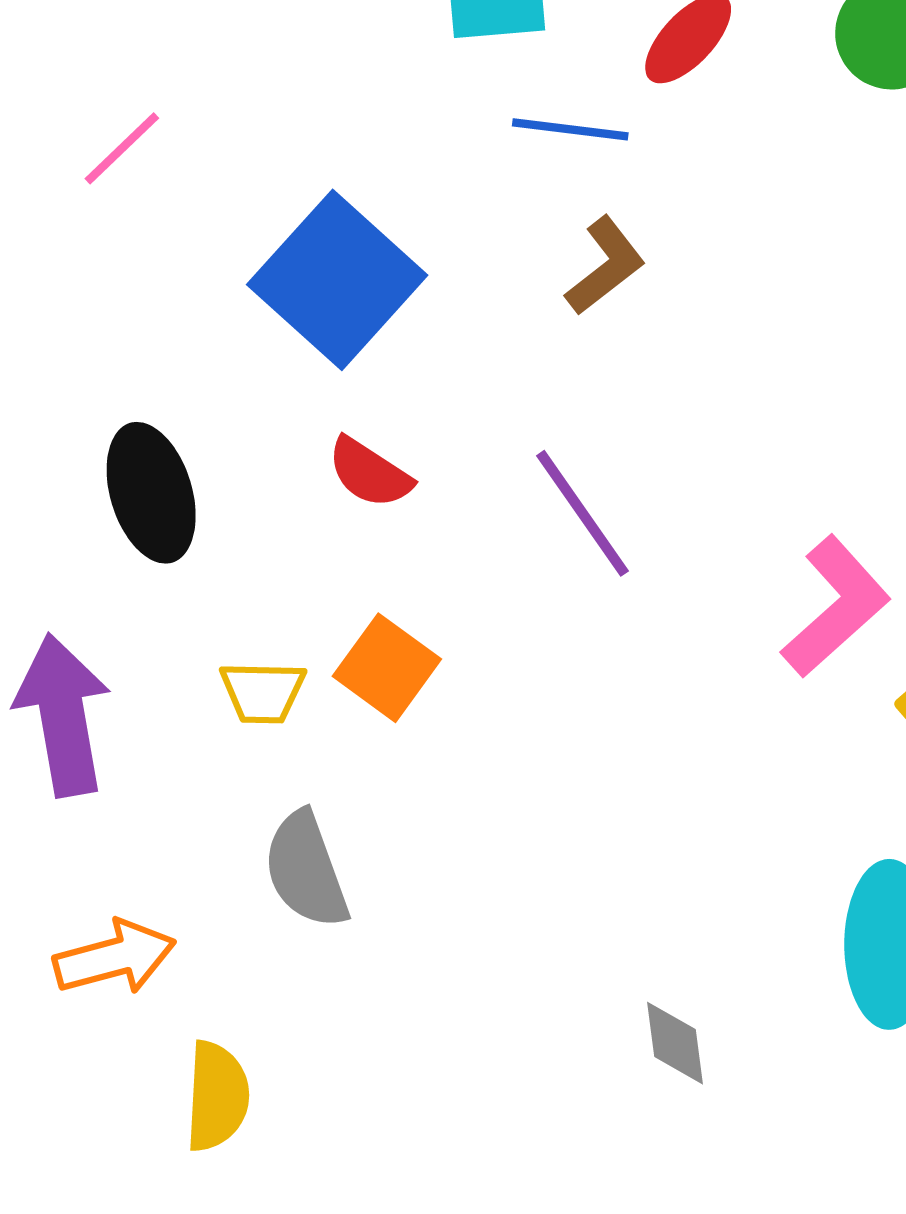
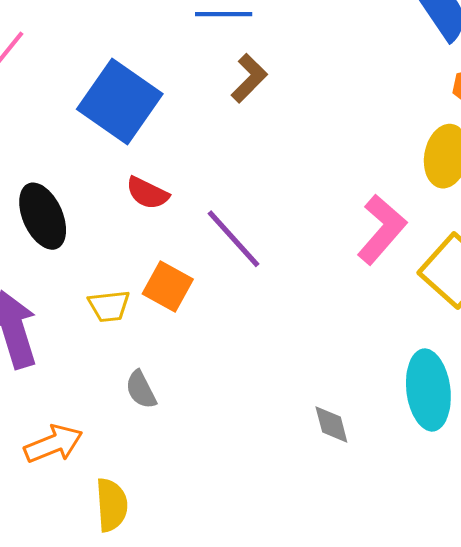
purple line: (583, 513) -> (234, 239), moved
gray semicircle: (306, 870) -> (141, 390), size x0.7
gray diamond: (675, 1043) -> (331, 424), moved

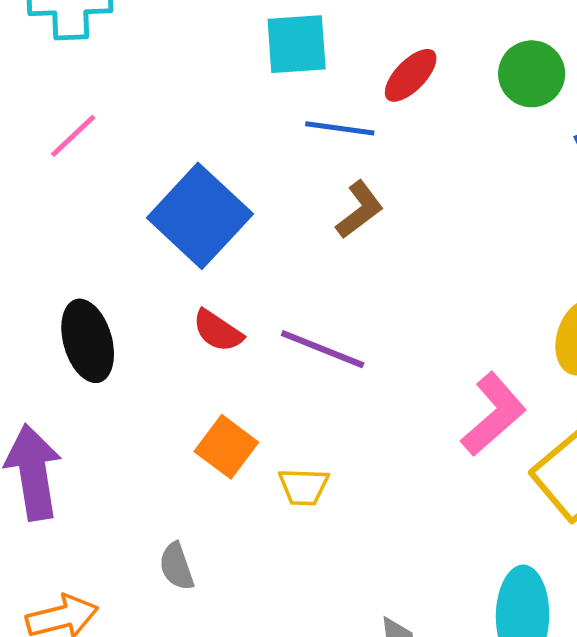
purple line: (234, 239) -> (323, 349), moved, turned -34
yellow trapezoid: (109, 306) -> (304, 487), moved

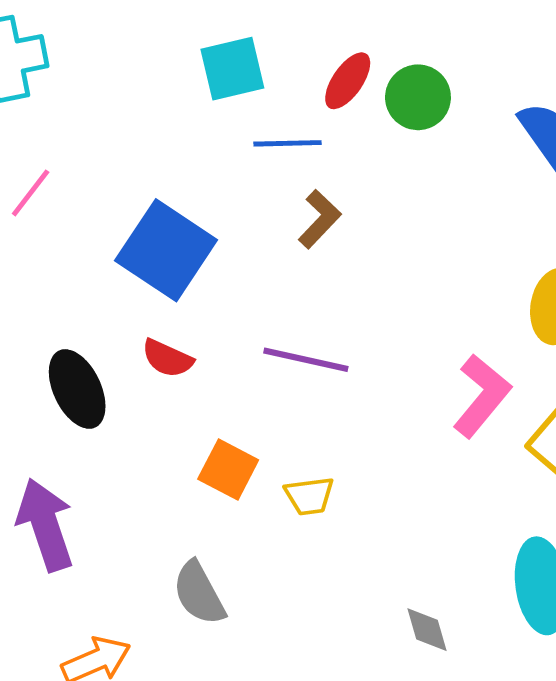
green circle: (532, 74) -> (418, 97), moved
red semicircle: (218, 331) -> (167, 358), moved
gray semicircle: (177, 566) -> (199, 593), size x1.4

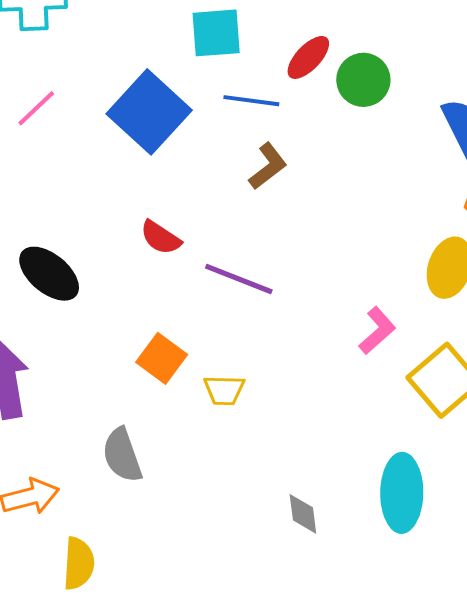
blue square: (166, 250) -> (149, 112), moved
red semicircle: (167, 358) -> (161, 238), moved
black ellipse: (77, 389) -> (49, 274), turned -34
pink L-shape: (482, 396) -> (377, 331), size x0.7

